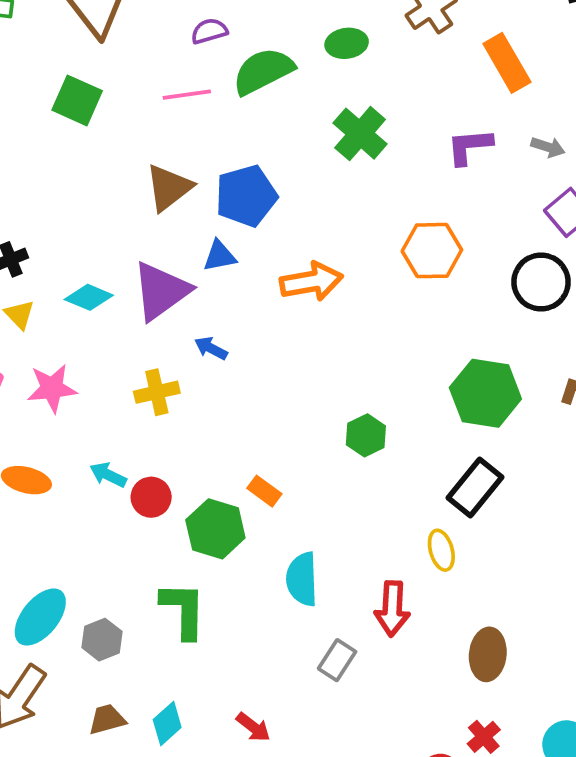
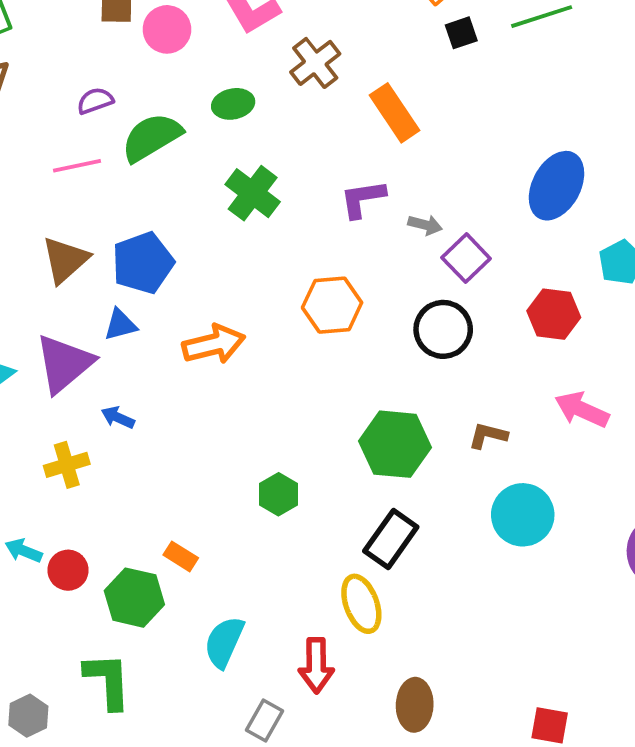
gray arrow: (548, 147) -> (425, 225), moved
yellow ellipse: (441, 550) -> (361, 604), size x1.4
cyan semicircle: (302, 579) -> (224, 642), turned 30

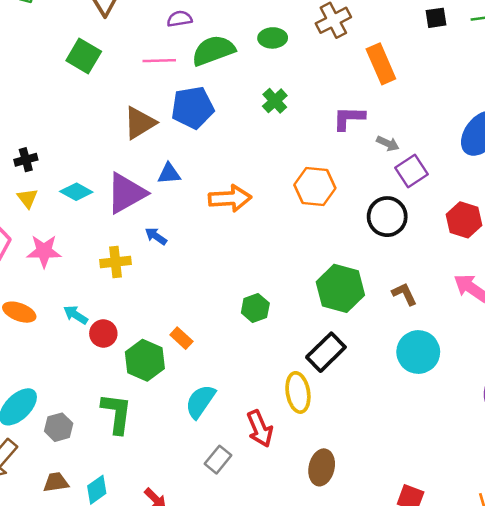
green cross: (253, 193) -> (275, 101), size x0.7
blue pentagon: (143, 263) -> (193, 108), moved
brown L-shape: (488, 435) -> (404, 294), turned 40
red arrow: (316, 665) -> (260, 429), turned -33

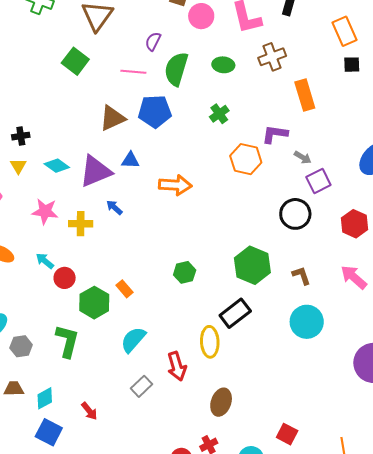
purple semicircle: (180, 19) -> (153, 41), turned -60
green semicircle: (213, 50) -> (176, 69), turned -60
orange hexagon: (315, 186) -> (246, 159), moved
pink star: (44, 251) -> (45, 211), moved

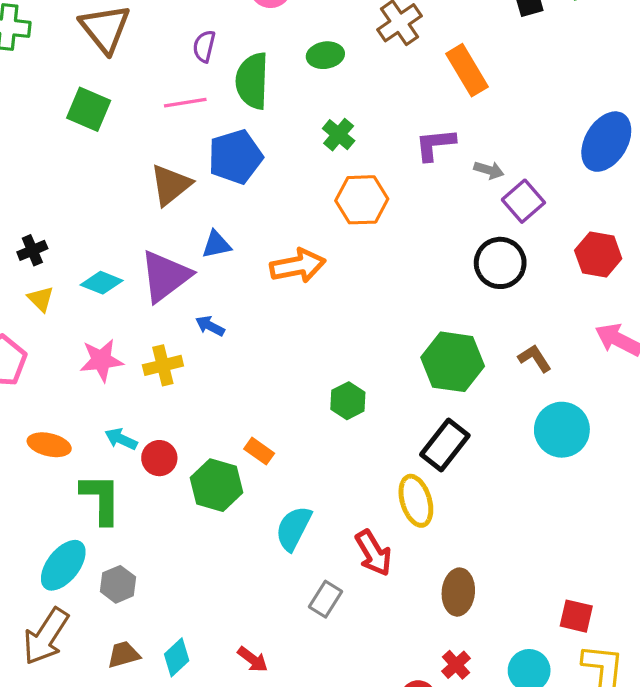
orange hexagon: (246, 159) -> (362, 200), moved
green L-shape: (67, 341) -> (101, 499), moved

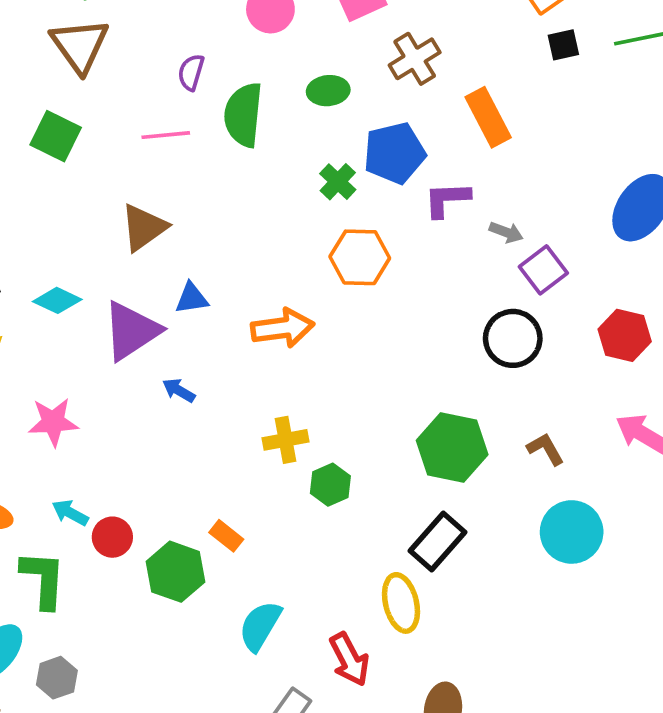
blue pentagon: (235, 157) -> (394, 153), moved
cyan diamond: (102, 283) -> (57, 300), moved
yellow cross: (163, 365) -> (286, 440), moved

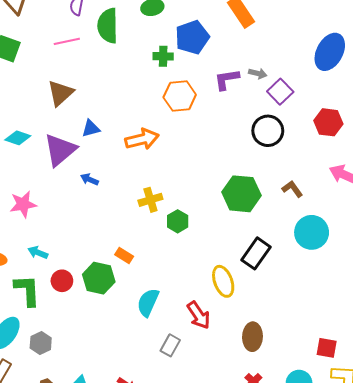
green cross: (338, 182) -> (163, 56), turned -36
purple L-shape: (447, 199) -> (227, 79), moved
red circle: (112, 537) -> (62, 281), moved
black rectangle: (438, 542) -> (256, 253), moved

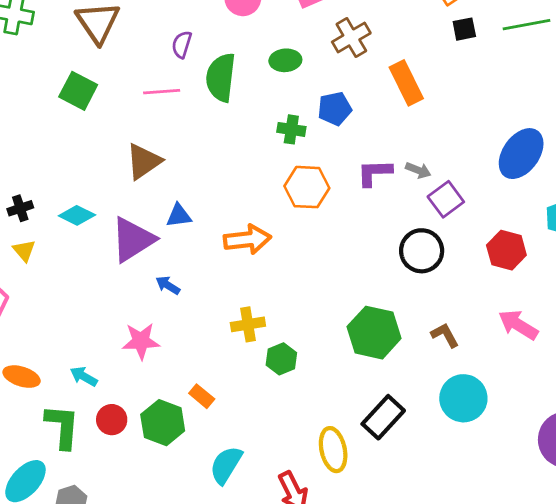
blue pentagon: (192, 37) -> (335, 109), size x0.7
pink star: (23, 204) -> (141, 341), moved

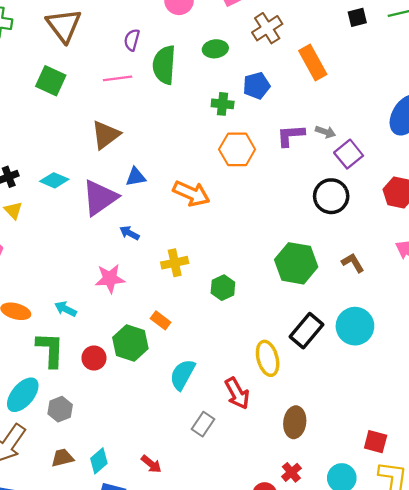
orange arrow: (247, 239) -> (191, 193), turned 33
yellow cross: (248, 324) -> (175, 263), moved
cyan circle: (463, 398) -> (355, 326), moved
red circle: (112, 420) -> (94, 358), moved

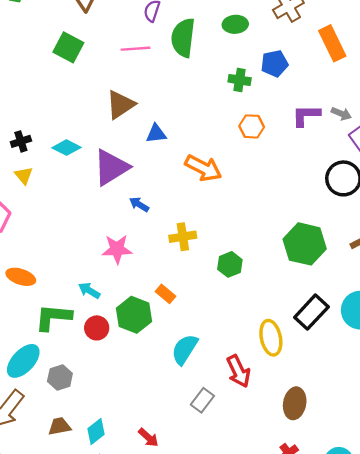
orange hexagon: (237, 149) -> (252, 126), size x0.7
blue triangle: (136, 177) -> (156, 134), moved
cyan arrow: (66, 309) -> (89, 291), moved
green L-shape: (50, 350) -> (53, 317), turned -90

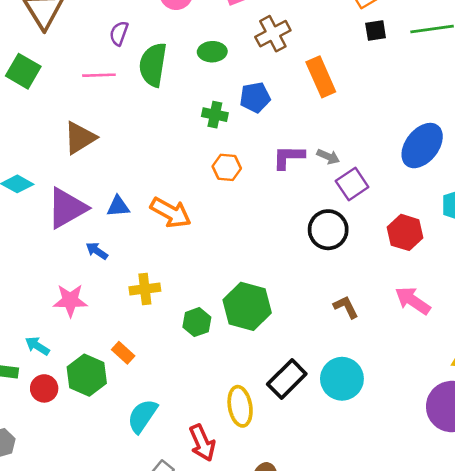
blue triangle: (156, 134) -> (118, 206), moved
green hexagon: (305, 244) -> (247, 306), moved

